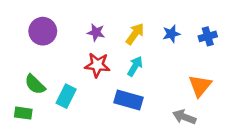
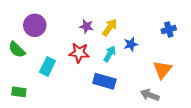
purple star: (96, 32) -> (86, 26), moved
blue star: (171, 34) -> (131, 44), moved
green semicircle: (35, 84) -> (17, 50), moved
cyan rectangle: (66, 96) -> (47, 66), moved

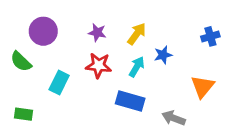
purple star: (86, 26) -> (97, 33), moved
gray arrow: (150, 95) -> (174, 118), moved

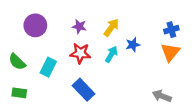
green semicircle: (21, 61) -> (17, 62), moved
orange triangle: (203, 86) -> (170, 52), moved
blue rectangle: (130, 101) -> (84, 90), moved, turned 30
gray arrow: (174, 118) -> (162, 96), moved

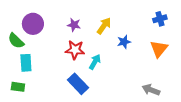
blue cross: (171, 30) -> (160, 19), moved
cyan arrow: (111, 54) -> (95, 62), moved
green semicircle: (17, 62) -> (16, 41), moved
cyan rectangle: (48, 67) -> (26, 63), moved, turned -30

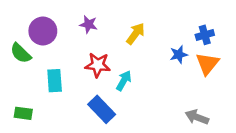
blue cross: (160, 19) -> (205, 35), moved
purple star: (74, 25) -> (89, 24), moved
blue star: (124, 42) -> (179, 54), moved
cyan rectangle: (26, 63) -> (55, 81), moved

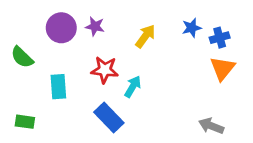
purple circle: (43, 31) -> (61, 28), moved
blue star: (179, 54) -> (192, 28), moved

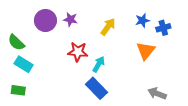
orange triangle: (222, 68) -> (146, 51), moved
cyan rectangle: (58, 87) -> (24, 64), moved, turned -54
blue rectangle: (109, 117) -> (97, 88), moved

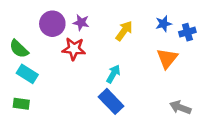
red star: (78, 52) -> (74, 49), moved

